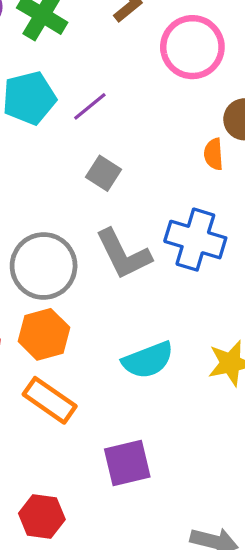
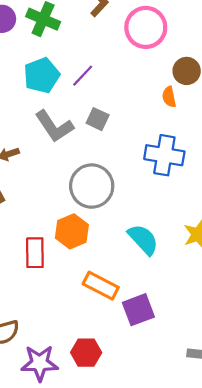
gray L-shape: (123, 254) -> (54, 126), moved
gray circle: (44, 266) -> (92, 186), moved
cyan semicircle: (148, 360) -> (143, 239), turned -104
orange rectangle: (50, 400) -> (101, 286), moved

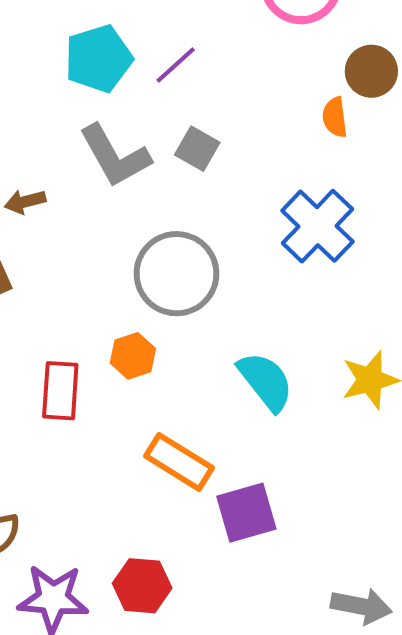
blue cross: (164, 155) -> (317, 226), turned 30
orange hexagon: (72, 231) -> (133, 356), size x0.7

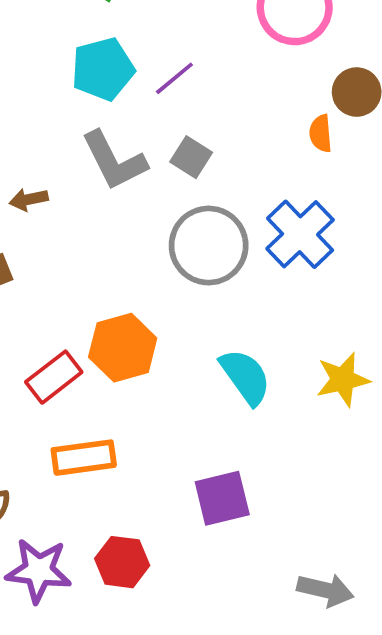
gray circle: (176, 274) -> (209, 246), moved
orange hexagon: (133, 356) -> (123, 348), size x1.6
red rectangle: (60, 391) -> (54, 377), turned 46
orange rectangle: (179, 462) -> (84, 458), moved, turned -42

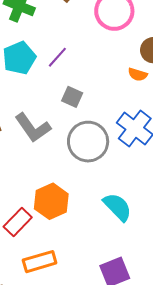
orange semicircle: (321, 133) -> (138, 74), turned -60
gray L-shape: (114, 161) -> (33, 128), moved

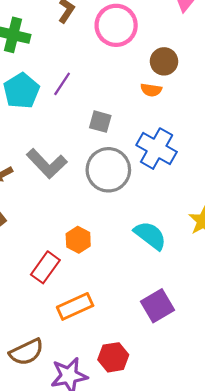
gray square: (72, 97) -> (100, 122), moved
orange hexagon: (51, 201) -> (78, 240), size x0.7

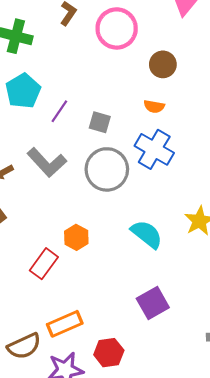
purple line: (62, 84) -> (59, 111), moved
orange semicircle: (151, 90) -> (154, 106), moved
orange rectangle: (75, 306) -> (65, 324), moved

